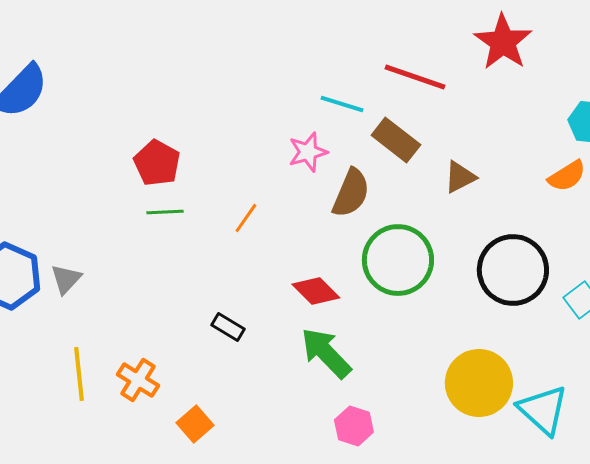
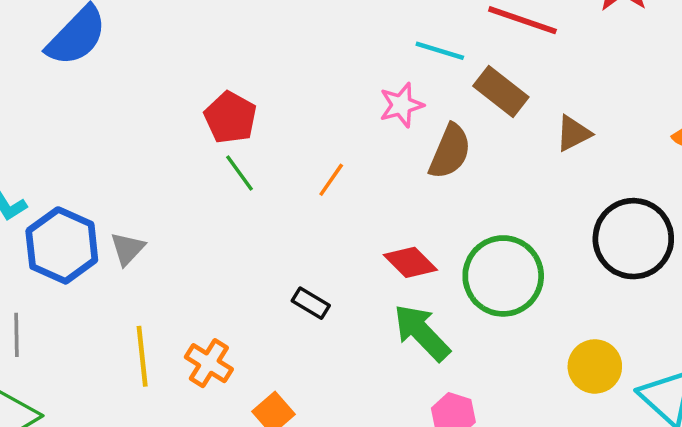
green line: (165, 212) -> (239, 173), turned 57
green circle: (398, 260) -> (503, 276), moved
yellow circle: (479, 383) -> (595, 366), size x0.7

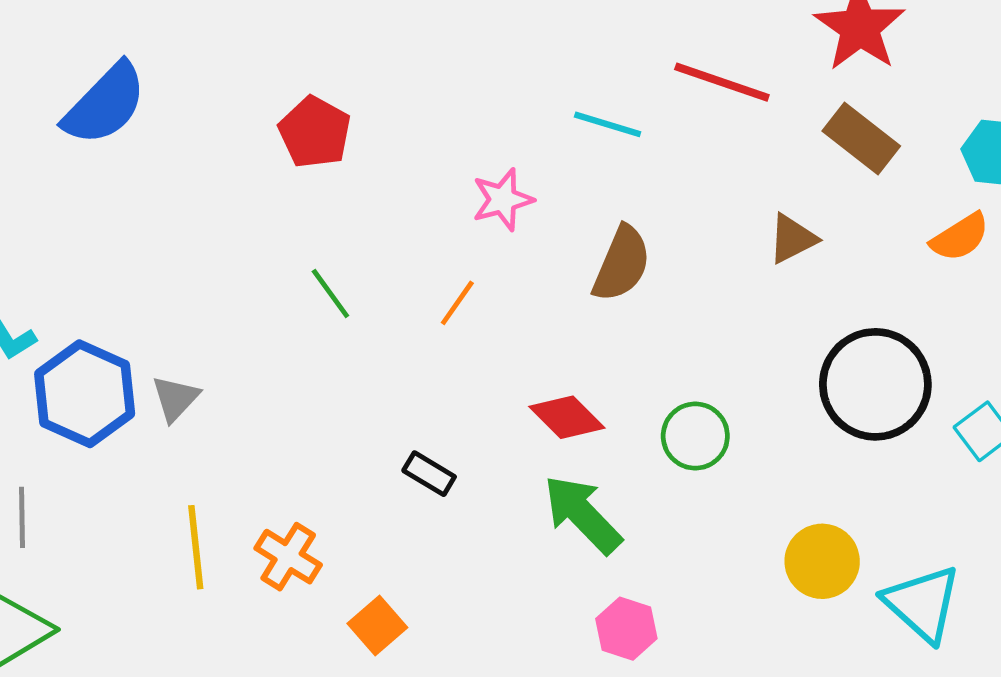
brown rectangle: (501, 91) -> (861, 139), moved
pink star: (401, 105) -> (503, 200), moved
red pentagon: (230, 118) -> (315, 132), moved
green circle: (503, 276) -> (695, 436), size x0.6

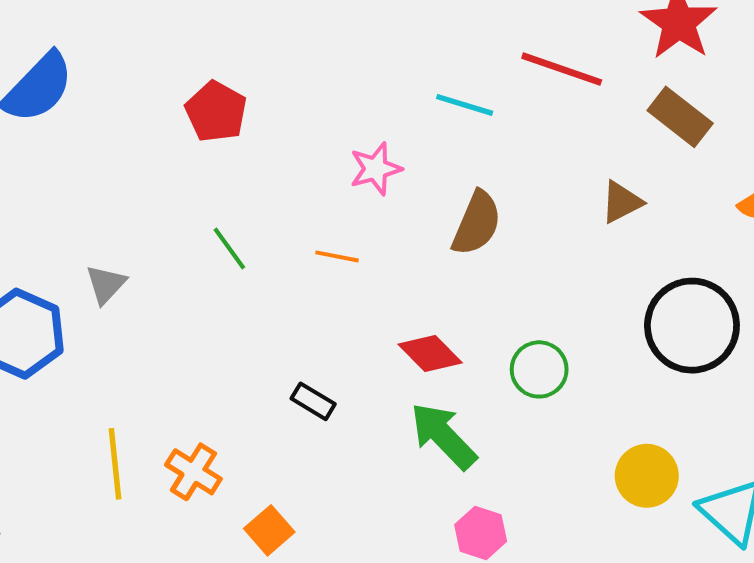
orange line: (457, 303) -> (337, 256), turned 66
gray triangle: (175, 398) -> (106, 284), moved

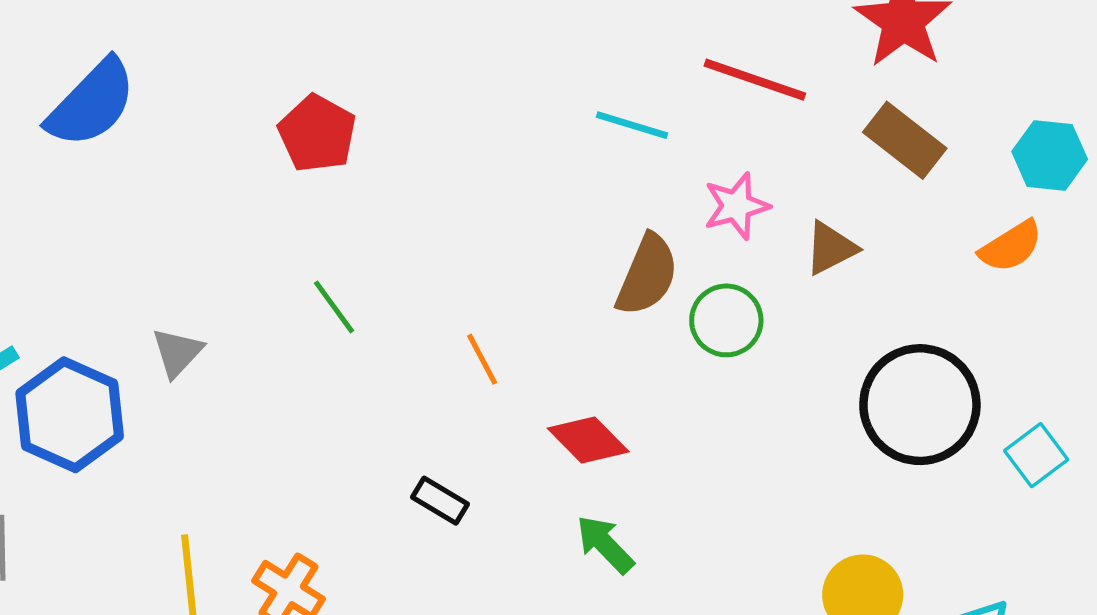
pink star: (376, 169) -> (736, 206), moved
orange line: (337, 256) -> (482, 359), moved, turned 51
green circle: (539, 369) -> (726, 320), moved
green arrow: (443, 436) -> (605, 544), size x0.7

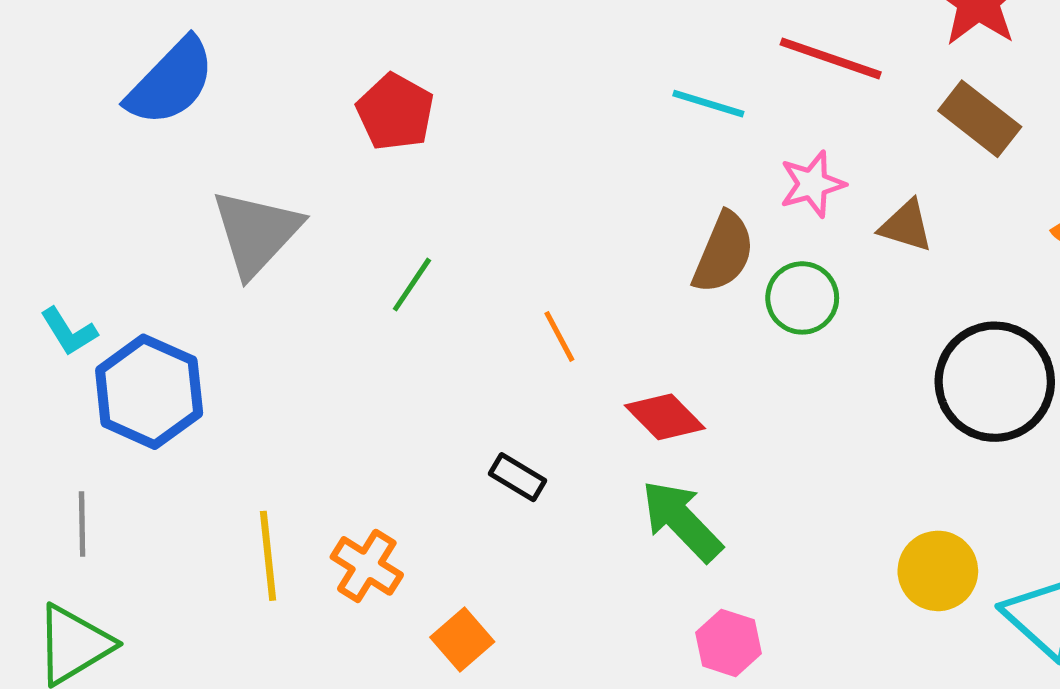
brown triangle: (831, 248) -> (906, 226), turned 44
green line: (334, 307) -> (412, 285), turned 70
gray triangle: (177, 352) -> (256, 233), moved, size x1.8
green arrow: (605, 544) -> (682, 521), size x1.4

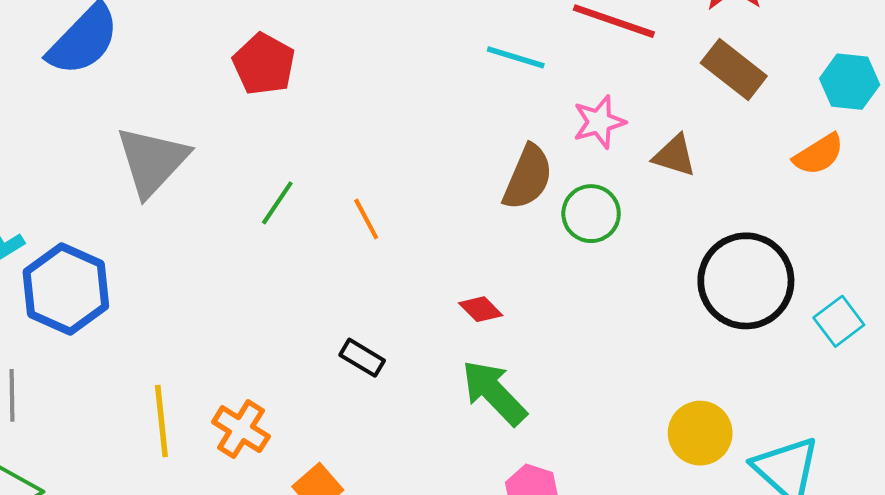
orange line: (559, 336) -> (366, 219), moved
red diamond: (665, 417) -> (481, 309), size x0.7

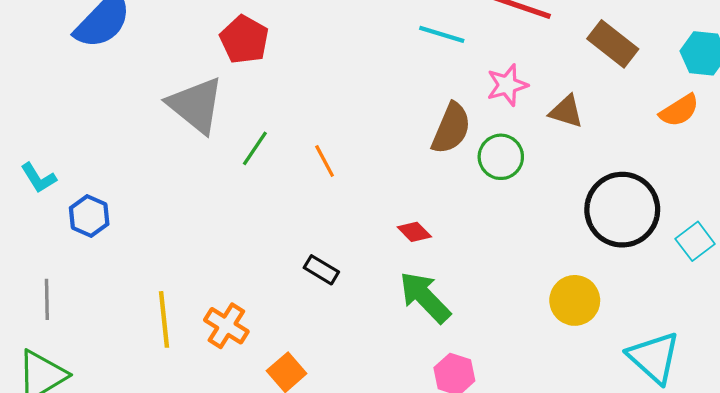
gray triangle: (152, 161) -> (196, 105), moved, turned -34
blue hexagon: (66, 289) -> (89, 216), size x0.6
yellow circle: (700, 433) -> (575, 300), moved

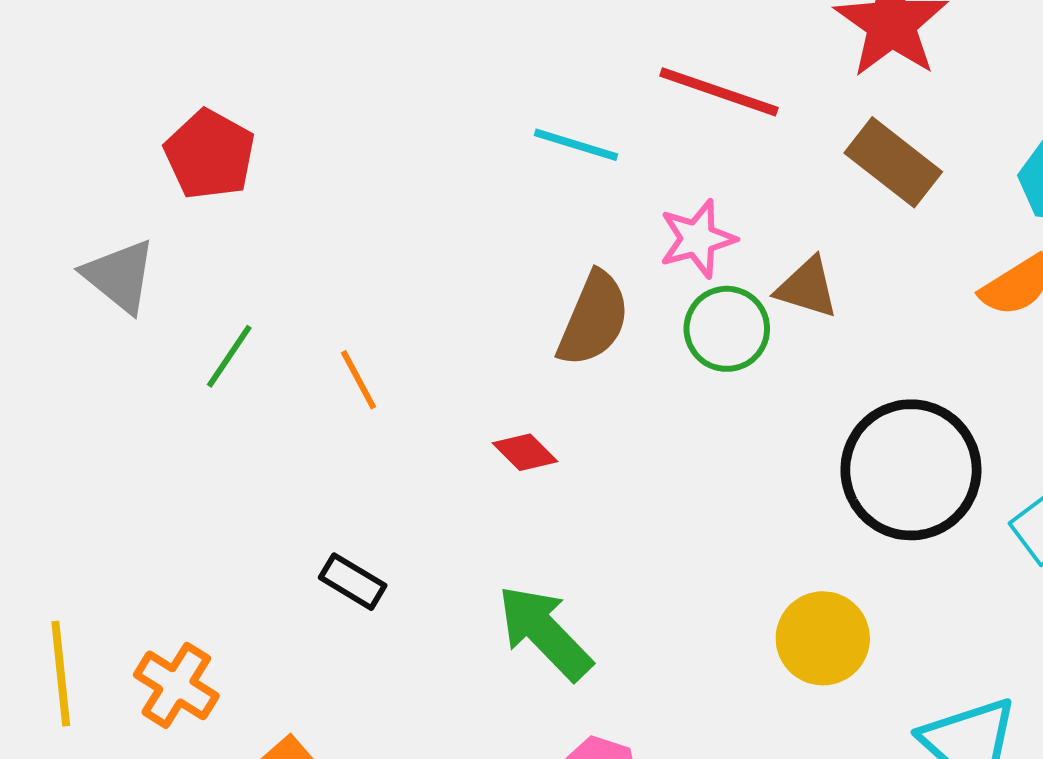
gray triangle: (196, 105) -> (120, 276), size x0.7
green circle: (501, 157) -> (727, 329), moved
red diamond: (414, 232) -> (525, 452), moved

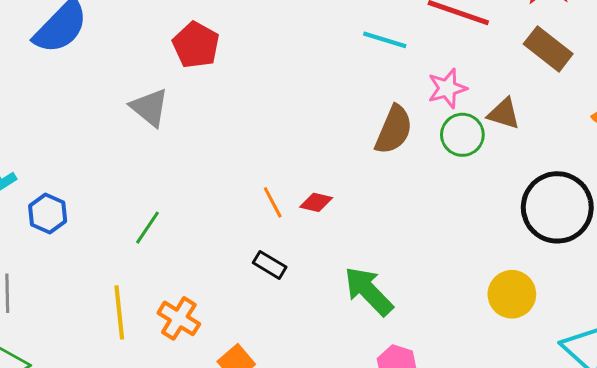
green line: (229, 356) -> (148, 228), moved
orange line: (359, 380) -> (273, 202), moved
red diamond: (525, 452) -> (316, 202), moved, turned -32

